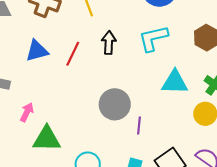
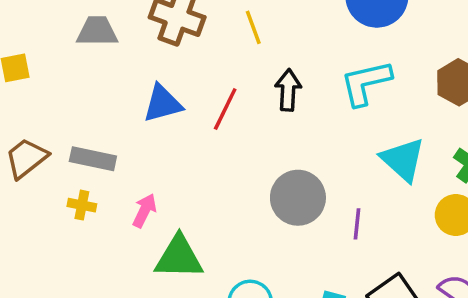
cyan triangle: (175, 82) -> (403, 160), turned 40
purple line: (139, 125) -> (357, 224), moved

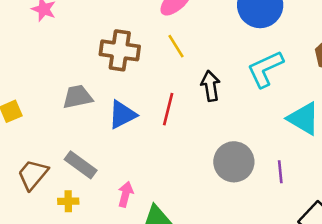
gray trapezoid: (97, 31) -> (78, 97), moved
gray rectangle: (93, 159) -> (81, 165), turned 36
yellow cross: (82, 205) -> (68, 201), moved

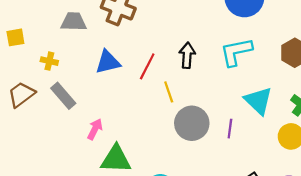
yellow line: (176, 46) -> (169, 92), moved
gray trapezoid: (78, 97) -> (74, 22), moved
purple line: (280, 172) -> (230, 129), moved
yellow cross: (68, 201) -> (49, 61), moved

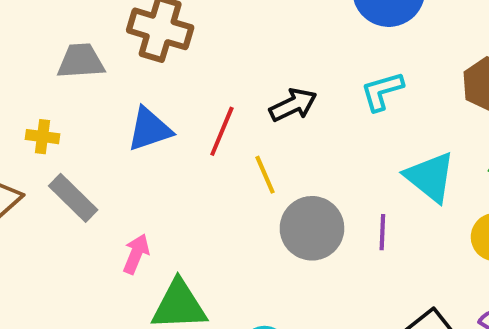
cyan L-shape: (236, 52) -> (382, 91), size x0.7
black arrow: (187, 55) -> (293, 105), turned 65

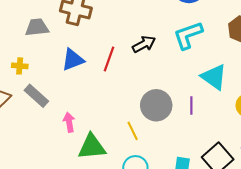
cyan L-shape: (382, 91) -> (188, 35), size x1.4
yellow line: (265, 175) -> (133, 131), moved
pink arrow: (136, 254) -> (69, 122), turned -30

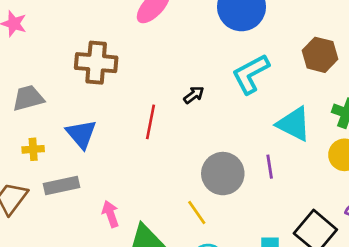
gray trapezoid: (37, 27) -> (28, 98), moved
black arrow: (144, 44) -> (194, 95), size x0.7
blue triangle: (73, 60) -> (81, 134), moved, turned -40
gray rectangle: (36, 96) -> (62, 186), turned -45

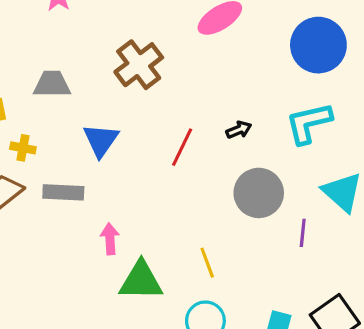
brown cross: (96, 63) -> (139, 65), turned 33
yellow cross: (33, 149) -> (23, 148), moved
gray circle: (223, 174) -> (259, 193), moved

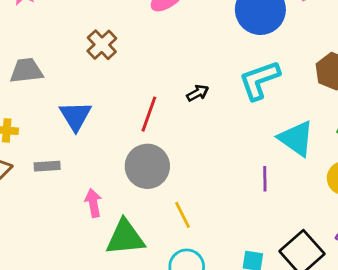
brown cross: (139, 65) -> (102, 45), size x0.7
gray rectangle: (63, 192) -> (47, 166), size x0.7
gray circle: (259, 193) -> (147, 166), moved

